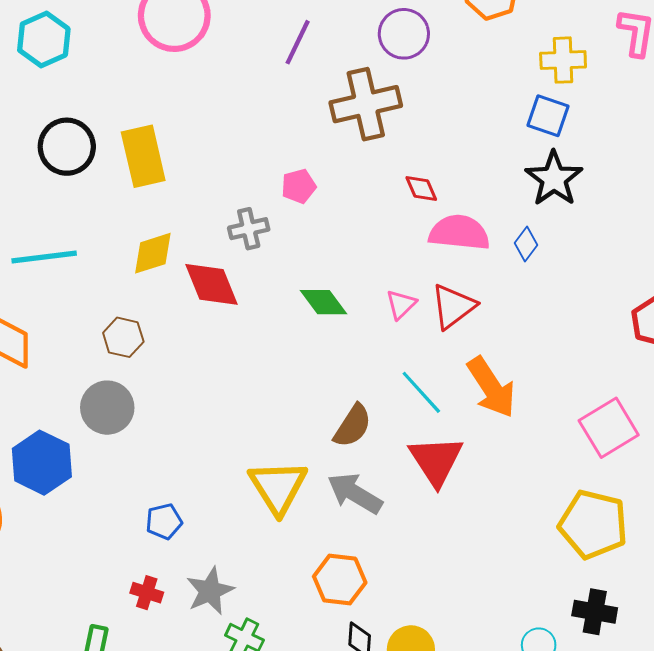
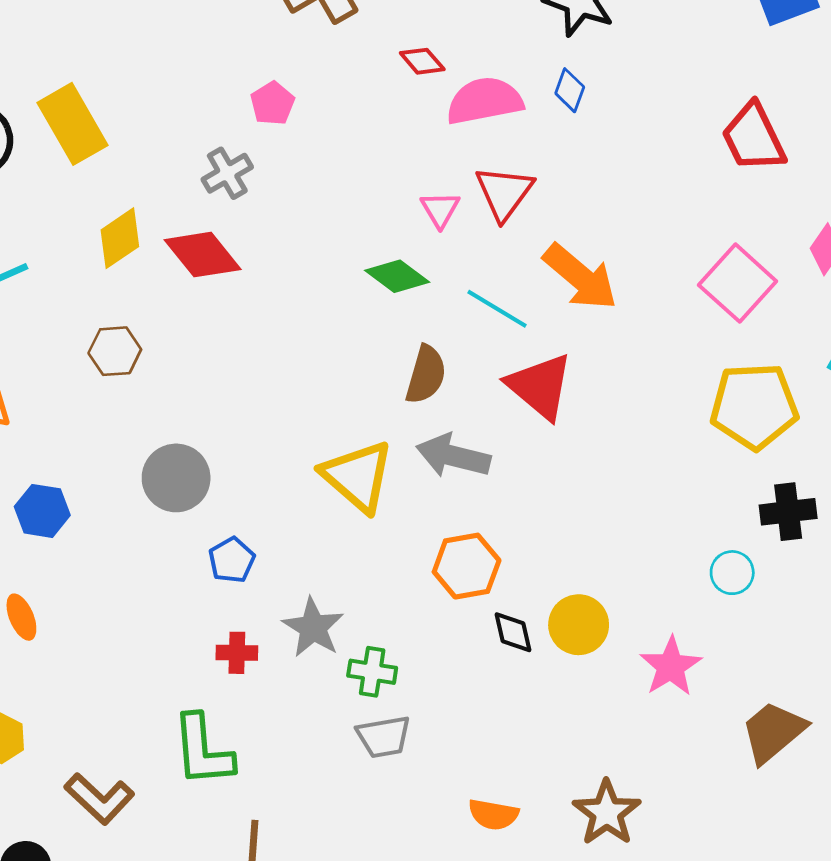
green diamond: (324, 302) -> (397, 276), moved
gray circle: (107, 408) -> (176, 478), moved
blue hexagon: (42, 463) -> (42, 511), moved, size x0.7

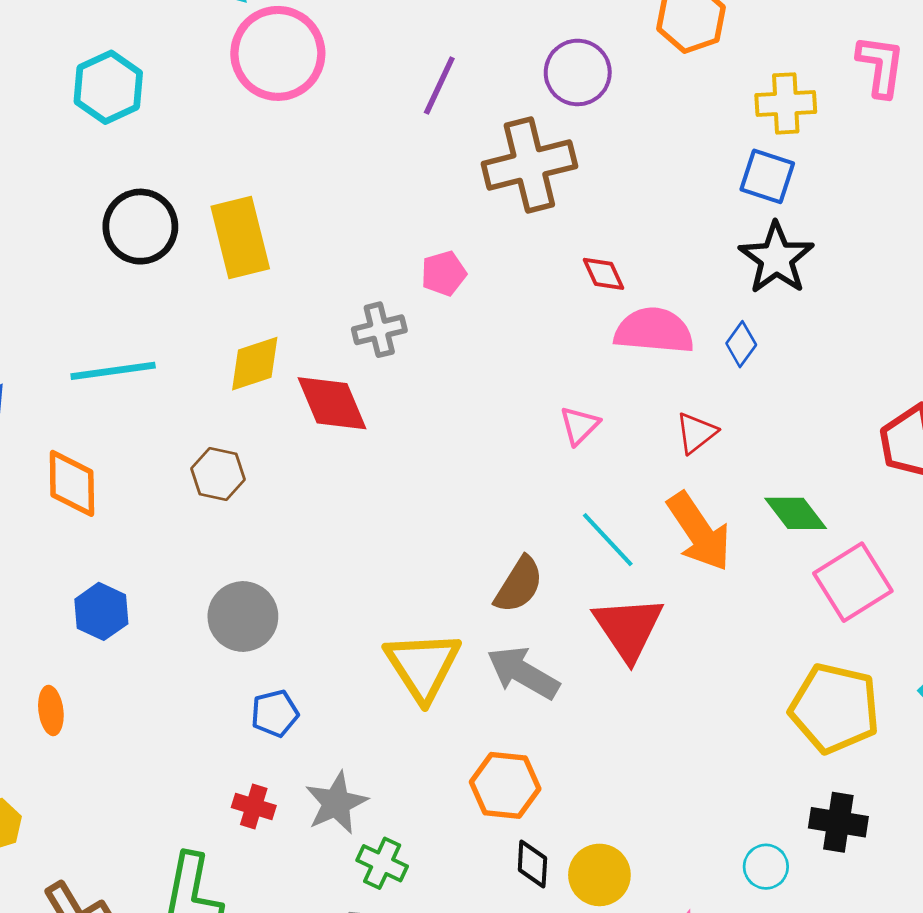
red triangle: (504, 193) -> (696, 433), moved, size x0.7
green diamond: (397, 276) -> (796, 513), moved

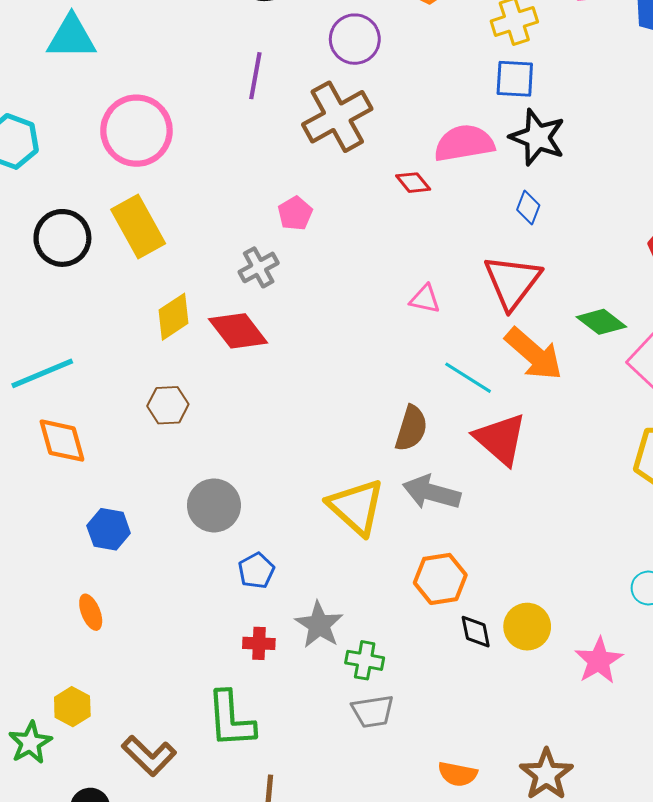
pink circle: (278, 53) -> (136, 131), moved
pink semicircle: (654, 331) -> (464, 143), moved
cyan line: (113, 371) -> (42, 373), moved
pink triangle: (579, 425) -> (425, 299), turned -48
red triangle: (696, 433) -> (512, 282), size x1.8

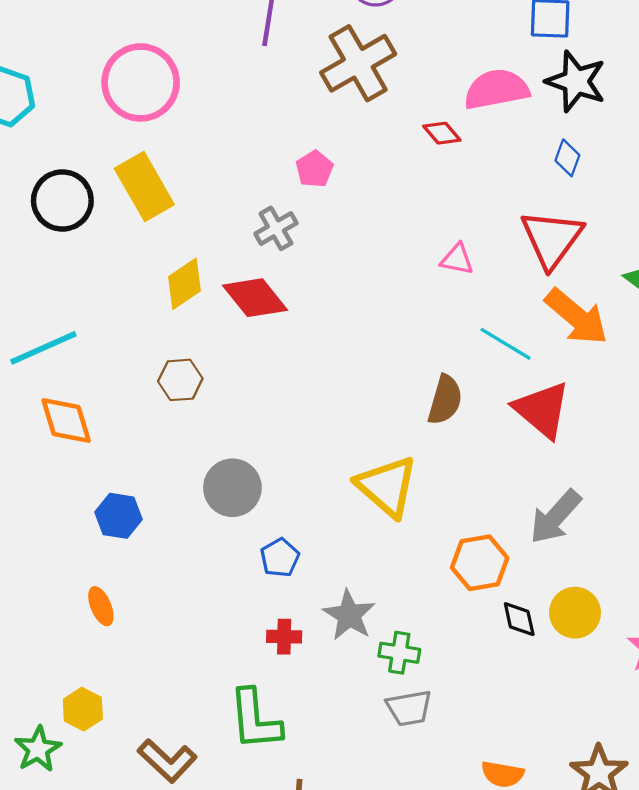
gray arrow: (432, 492) -> (555, 517), moved, turned -62

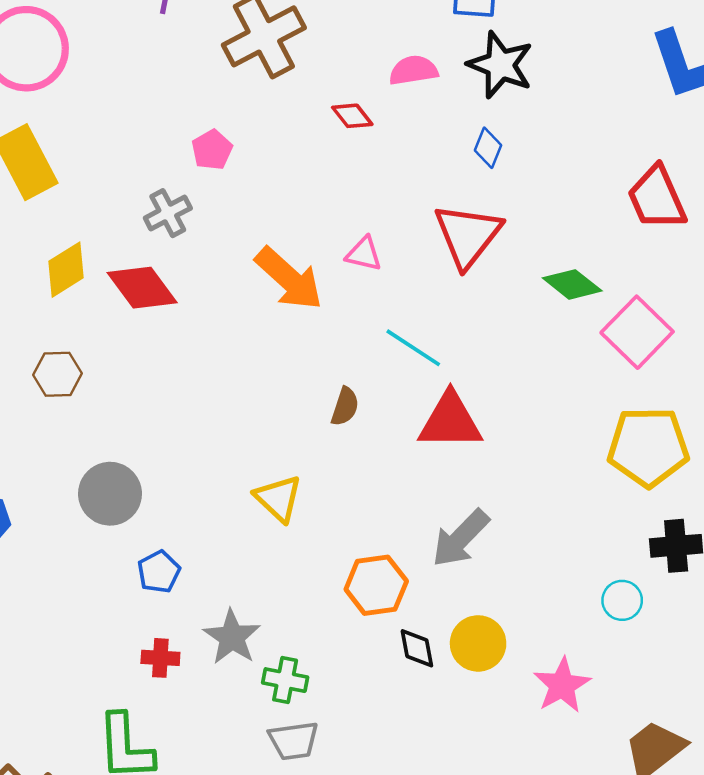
pink semicircle: (496, 89) -> (413, 70), size x0.7
orange arrow: (576, 317) -> (289, 279), moved
brown semicircle: (445, 400) -> (345, 407), size x0.7
red triangle: (542, 410) -> (450, 421), turned -42
yellow triangle: (387, 486) -> (278, 498), size x0.7

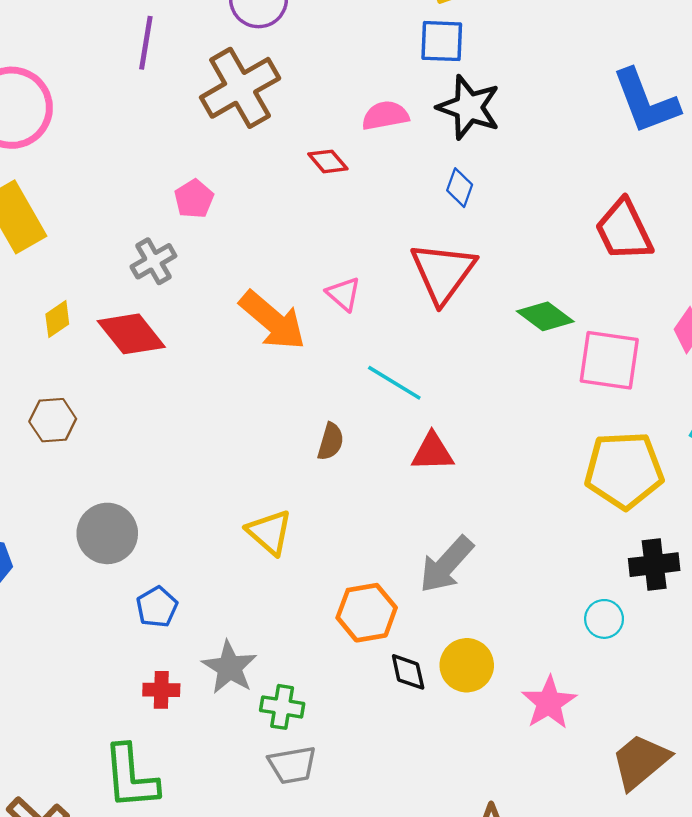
pink triangle: (364, 254) -> (344, 294), turned 30
yellow diamond: (66, 270) -> (57, 319), size x0.7
pink square: (637, 332) -> (609, 360), turned -34
red triangle: (450, 421) -> (433, 452), size x0.7

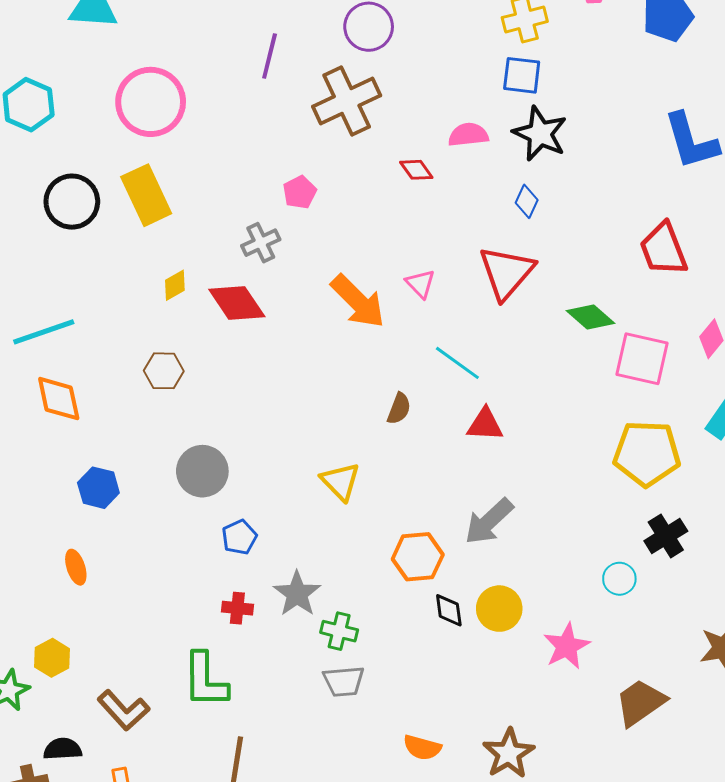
black cross: (654, 565) -> (666, 536), turned -30

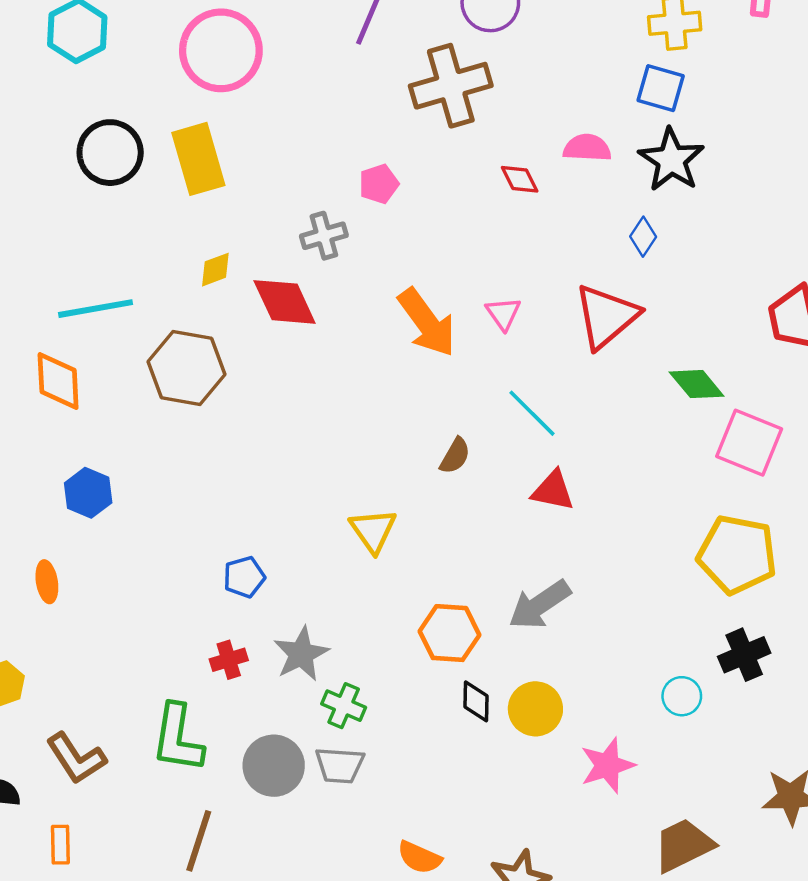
cyan line: (44, 332) -> (96, 309), moved
brown hexagon: (164, 371) -> (186, 368), size x1.6
gray circle: (202, 471) -> (274, 766), moved
red cross: (237, 608) -> (229, 660), turned -32

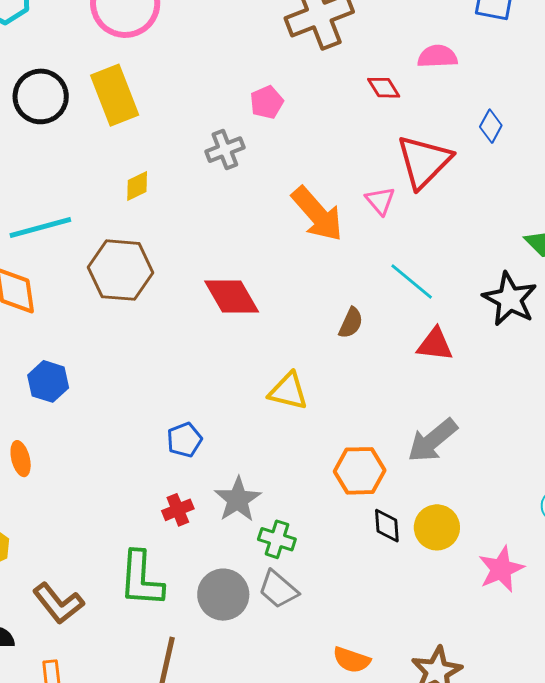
black star: (671, 160) -> (510, 299), moved
red diamond: (285, 302) -> (232, 296), moved
red triangle: (606, 316) -> (424, 161), moved
yellow triangle: (373, 530) -> (288, 391), turned -36
gray trapezoid: (340, 765) -> (278, 589), turned 42

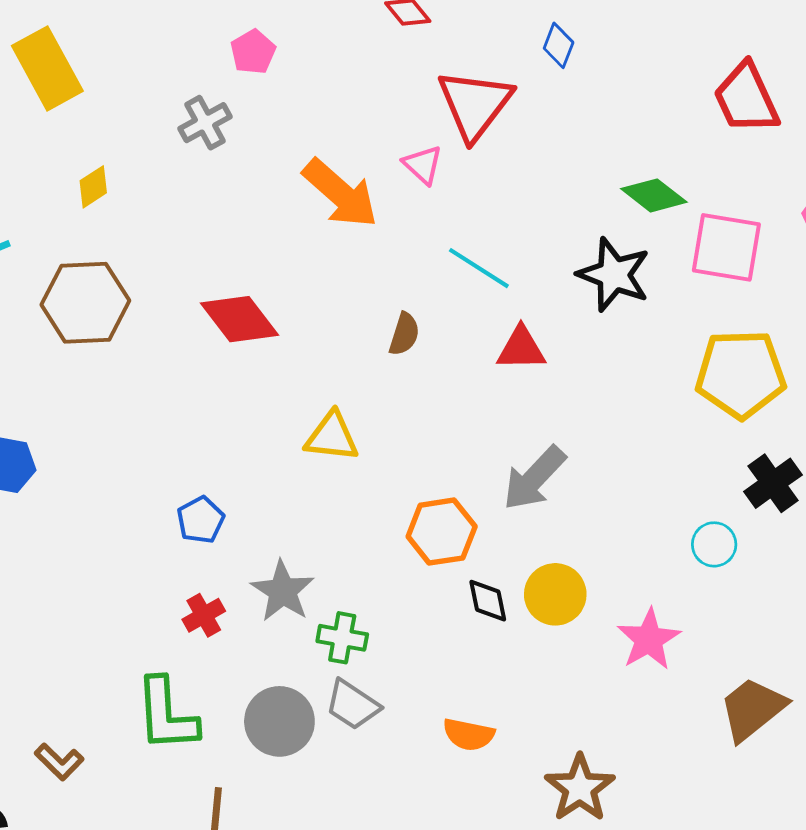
brown L-shape: (58, 603) -> (59, 762), size x0.7
orange semicircle: (352, 660) -> (469, 734), moved

